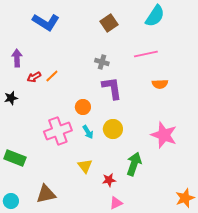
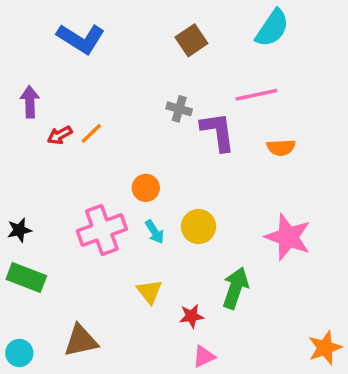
purple L-shape: (112, 88) -> (218, 132), moved
black star: (11, 98) -> (19, 230), moved

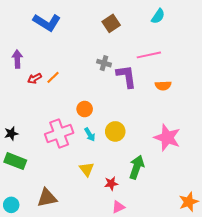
cyan semicircle: (272, 28) -> (158, 16), size x0.7

